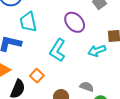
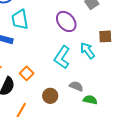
cyan L-shape: (58, 50) -> (62, 57), moved
cyan arrow: (97, 51) -> (88, 51), turned 72

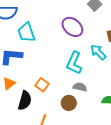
gray semicircle: (76, 86) -> (80, 87), moved

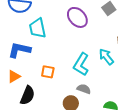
purple ellipse: (72, 27) -> (77, 17), moved
orange square: (42, 85) -> (48, 72), moved, turned -32

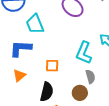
gray semicircle: (84, 89) -> (90, 77), turned 64
black semicircle: (27, 95) -> (47, 92), moved

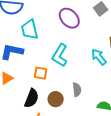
cyan L-shape: (84, 53) -> (60, 55), moved
brown circle: (80, 93) -> (56, 99), moved

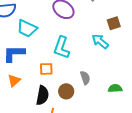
cyan trapezoid: (30, 30) -> (27, 28), turned -40

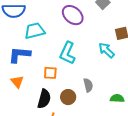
cyan trapezoid: (27, 28) -> (35, 31), turned 135
orange triangle: (14, 81) -> (17, 82), turned -32

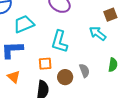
brown circle: (68, 97) -> (65, 77), moved
green semicircle: (117, 98) -> (113, 65), moved, turned 104

